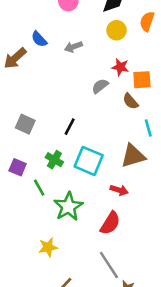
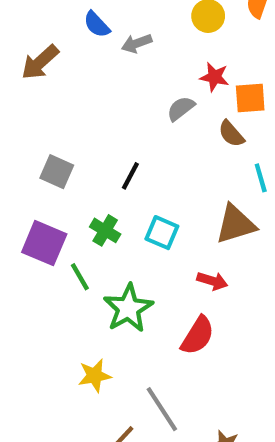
blue semicircle: (39, 39) -> (97, 24), moved
cyan square: (89, 161) -> (162, 233), size x0.7
purple square: (18, 167) -> (44, 243), size x1.5
gray line: (109, 265) -> (162, 409), moved

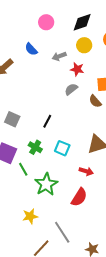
gray arrow: (137, 43) -> (59, 56), moved
red star: (214, 77) -> (77, 69), moved

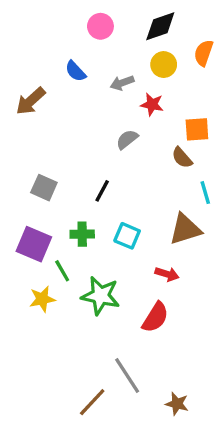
gray semicircle: (71, 89) -> (127, 139), moved
green cross: (35, 147) -> (82, 234), turned -32
green star: (46, 184) -> (100, 296), turned -30
yellow star: (30, 216) -> (42, 299), moved

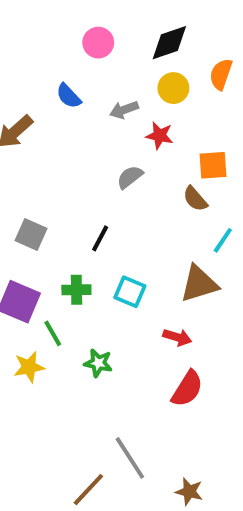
cyan line: (205, 193) -> (223, 240), turned 50
green star: (100, 296) -> (98, 363), size x0.6
red semicircle: (155, 317) -> (187, 389), moved

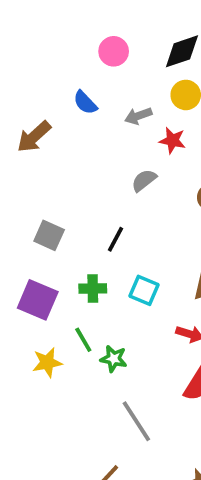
green line: (53, 333) -> (83, 340), moved
gray line: (130, 458) -> (136, 421), moved

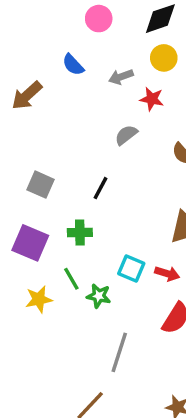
cyan square: (144, 290) -> (131, 268), moved
gray line: (136, 421) -> (119, 352), turned 51

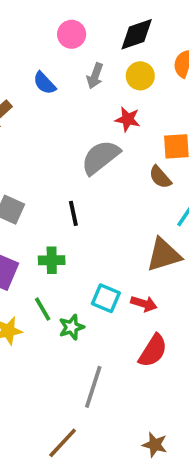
gray arrow: (121, 77) -> (95, 76), moved, turned -50
gray semicircle: (126, 135) -> (100, 157), size x1.6
black line: (100, 188) -> (73, 213), turned -40
green star: (99, 296) -> (72, 327), turned -30

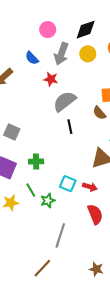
gray arrow: (95, 76) -> (61, 54), size x1.5
red star: (128, 119) -> (51, 79), moved
black line: (73, 213) -> (70, 127), moved
red semicircle: (153, 351) -> (95, 214), turned -54

